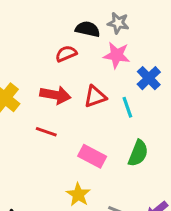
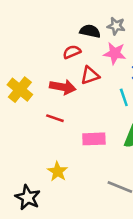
red triangle: (95, 97) -> (90, 75), moved
pink rectangle: (92, 156) -> (94, 139), turned -30
yellow star: (78, 195) -> (58, 171), moved

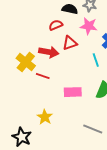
yellow cross: (20, 90) -> (26, 62), moved

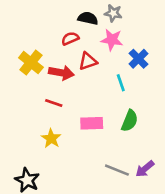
yellow cross: (26, 62) -> (31, 63), moved
yellow star: (45, 117) -> (51, 138), moved

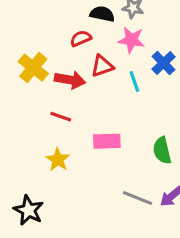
cyan line: (121, 83) -> (134, 81), moved
green semicircle: (130, 121) -> (162, 150), moved, turned 145

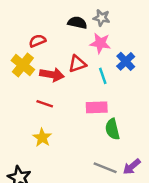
red semicircle: (81, 38) -> (37, 41), moved
pink rectangle: (107, 141) -> (97, 107), moved
green semicircle: (162, 150) -> (112, 129), moved

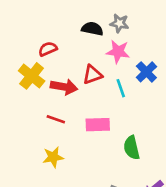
pink rectangle: (97, 107) -> (98, 125), moved
yellow star: (42, 138) -> (53, 157), turned 30

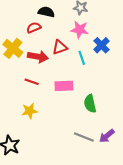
black semicircle: (92, 29) -> (46, 12), moved
red semicircle: (48, 49) -> (34, 28), moved

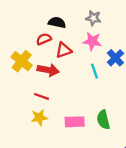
red triangle: (60, 47) -> (64, 50), moved
pink rectangle: (64, 86) -> (75, 122), moved
yellow star: (30, 111) -> (39, 117), moved

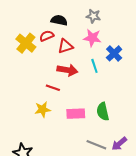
yellow cross: (22, 61) -> (26, 43), moved
red arrow: (48, 70) -> (67, 70), moved
red line: (42, 96) -> (53, 88), moved

